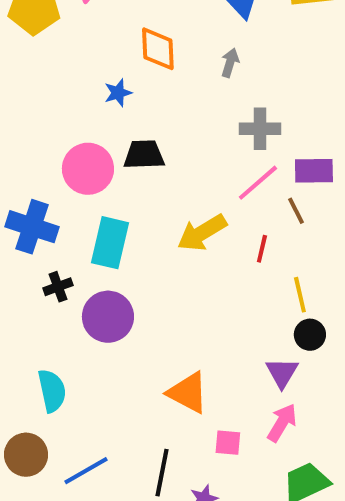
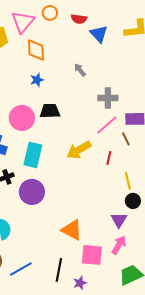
orange diamond: (158, 49) -> (36, 50), moved
gray arrow: (230, 63) -> (80, 70), moved, turned -56
pink square: (228, 443) -> (92, 255), size x1.6

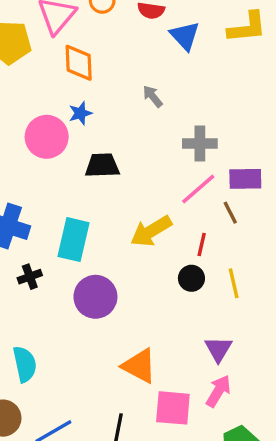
pink circle: (22, 118) -> (47, 137), moved
purple circle: (32, 192) -> (95, 297), moved
black circle: (133, 201) -> (191, 278), moved

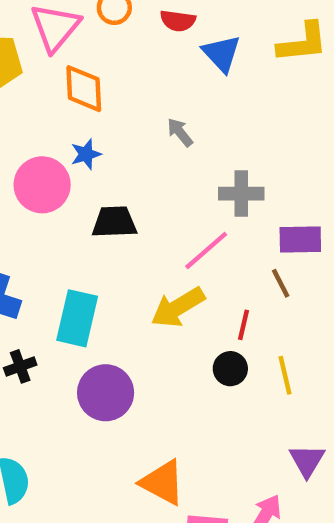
pink line: (198, 189) -> (206, 250), moved
purple triangle: (218, 349) -> (307, 461), moved

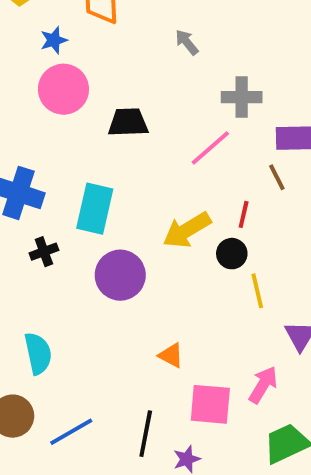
blue star: (86, 154) -> (54, 40), moved
yellow arrow: (178, 307) -> (187, 230), moved
yellow line: (285, 375) -> (257, 291), moved
orange triangle: (162, 482) -> (171, 355), size x0.6

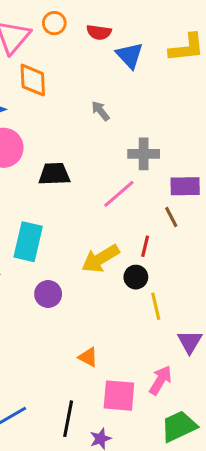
purple circle: (120, 275) -> (48, 294), size x0.7

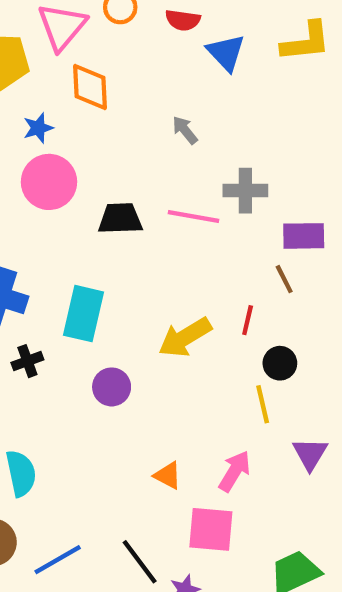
pink line: (119, 194) -> (194, 216), moved, turned 51
black circle: (136, 277) -> (280, 363), moved
pink arrow: (160, 380) -> (235, 471), moved
black line: (68, 419) -> (140, 562), turned -48

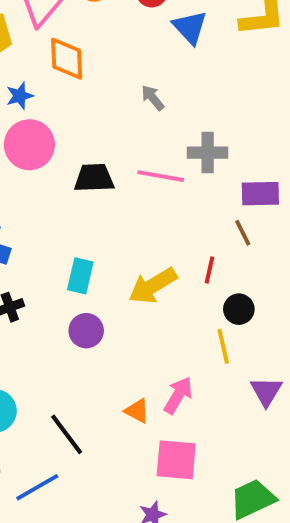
cyan rectangle: (84, 314) -> (80, 276), moved, size x0.7
pink arrow: (235, 471) -> (178, 395), moved
black line: (140, 562) -> (67, 434), moved

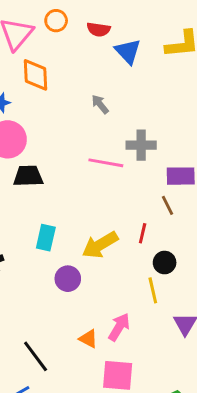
black trapezoid: (94, 178) -> (28, 176), moved
purple circle: (86, 331) -> (68, 279), moved

